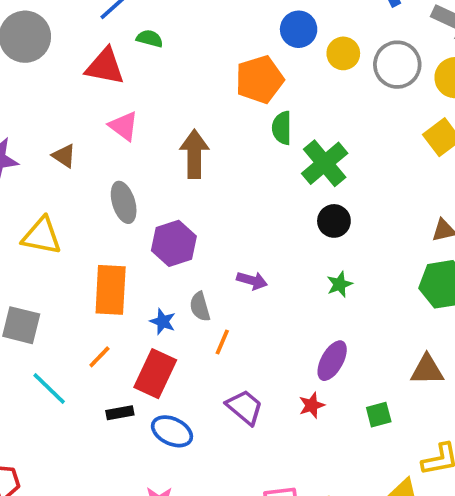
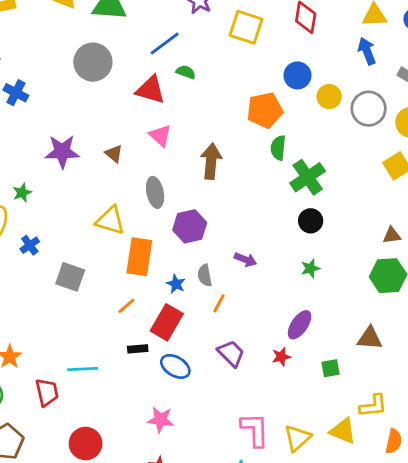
yellow triangle: (42, 236) -> (110, 220), moved
cyan line: (49, 389) -> (83, 369), moved, turned -52

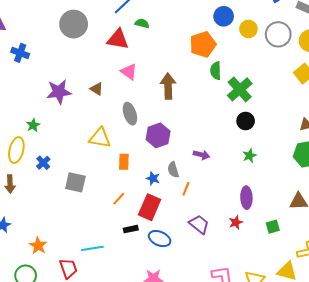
orange rectangle: (139, 257) -> (124, 162), size x0.6
purple ellipse: (300, 325) -> (246, 198), turned -30

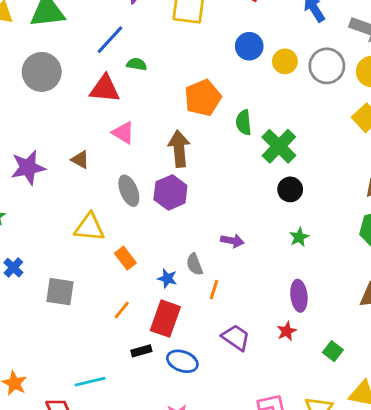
orange pentagon: (203, 44) -> (203, 98), moved
purple hexagon: (158, 135) -> (170, 192), moved
orange rectangle: (124, 162) -> (125, 258), turned -35
green square: (273, 227) -> (333, 351), moved, turned -32

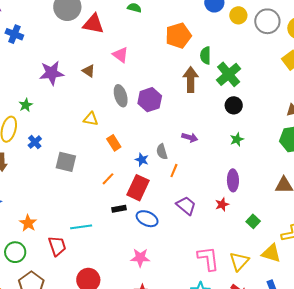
red triangle: (105, 89) -> (93, 24), moved
brown arrow: (179, 149) -> (191, 80), moved
yellow triangle: (90, 227) -> (91, 119), size x0.7

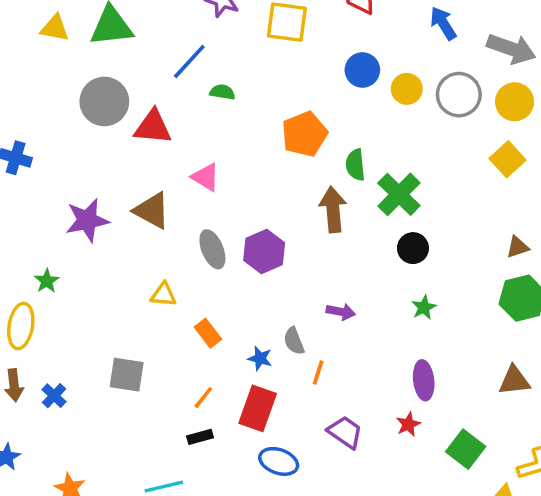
brown triangle: (89, 71) -> (152, 211), size x1.6
blue cross: (35, 142) -> (54, 396), moved
black rectangle: (119, 209) -> (200, 437), moved
green square: (253, 221) -> (466, 449), size x1.5

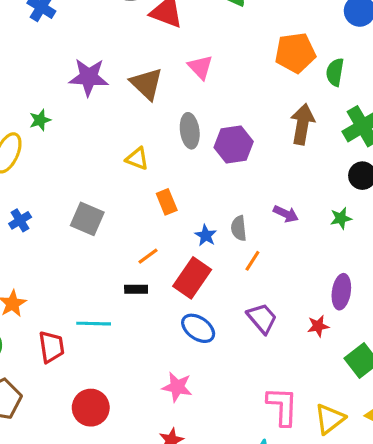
green semicircle: (355, 165) -> (335, 72), moved
green star: (424, 307) -> (341, 218), moved

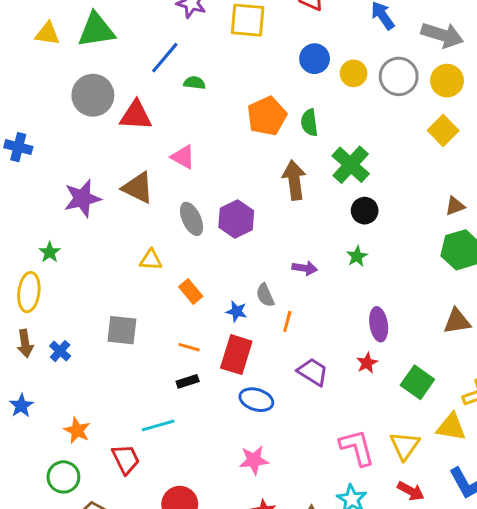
orange line: (148, 256) -> (189, 347), turned 70

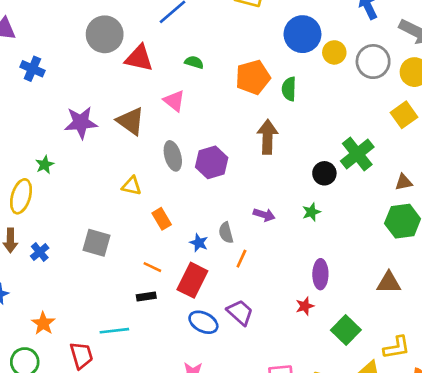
blue circle: (315, 59) -> (302, 34), size x1.4
green semicircle: (194, 83) -> (194, 62), moved
green cross: (351, 165) -> (357, 154), moved
purple trapezoid: (313, 372) -> (240, 312), moved

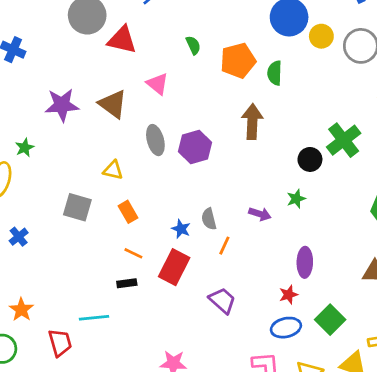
green semicircle: (194, 62) -> (193, 45), moved, turned 48
purple arrow: (264, 215) -> (260, 214), moved
orange rectangle: (162, 219) -> (128, 212), moved
gray square: (96, 243) -> (77, 207), moved
blue ellipse: (203, 322) -> (286, 328), moved, turned -40

